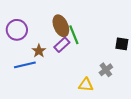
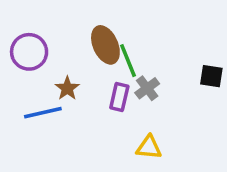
purple rectangle: (62, 45) -> (119, 97), moved, turned -35
gray cross: (106, 70) -> (147, 88), moved

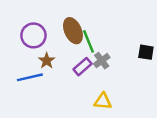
purple circle: (29, 52) -> (33, 35), moved
purple rectangle: (119, 97) -> (83, 67), turned 36

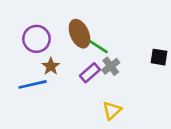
green line: (89, 41) -> (96, 45), turned -35
yellow triangle: (103, 101) -> (112, 111), turned -48

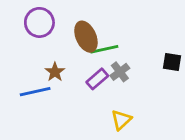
purple circle: (36, 39) -> (39, 22), moved
green line: (96, 45) -> (104, 49), turned -45

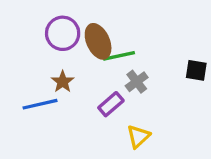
purple circle: (39, 22) -> (63, 33), moved
purple rectangle: (97, 79) -> (111, 104), moved

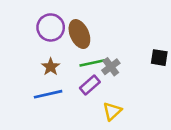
green line: (119, 56) -> (93, 63), moved
blue line: (40, 104) -> (48, 94), moved

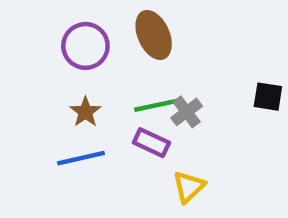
brown ellipse: (79, 34) -> (154, 35), moved
purple rectangle: (90, 85) -> (151, 143), turned 66

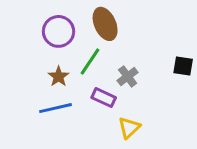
green line: (156, 105) -> (90, 61), moved, turned -44

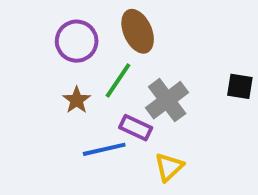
gray cross: (128, 76) -> (167, 100), size x1.5
blue line: (56, 108) -> (104, 149), moved

